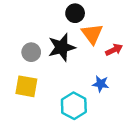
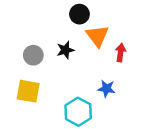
black star: (62, 47) -> (65, 50), size x0.6
red arrow: (114, 50) -> (121, 53), turned -56

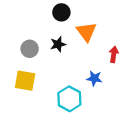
black circle: (79, 14) -> (61, 12), moved
red arrow: (121, 53) -> (114, 54), moved

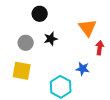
black circle: (61, 12) -> (40, 14), moved
orange triangle: (86, 32) -> (88, 28), moved

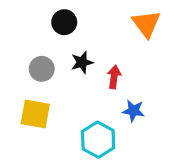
orange triangle: (88, 28) -> (146, 24), moved
red arrow: (100, 48) -> (114, 77), moved

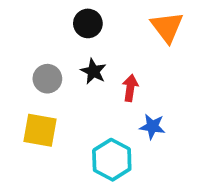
black circle: (64, 22) -> (88, 23), moved
black star: (82, 62) -> (93, 71), turned -30

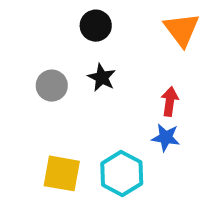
red arrow: (130, 88) -> (170, 102), moved
yellow square: (40, 130) -> (62, 173), moved

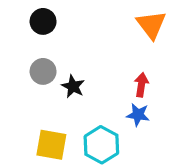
black circle: (96, 26) -> (43, 21), moved
black star: (102, 78) -> (73, 86), moved

